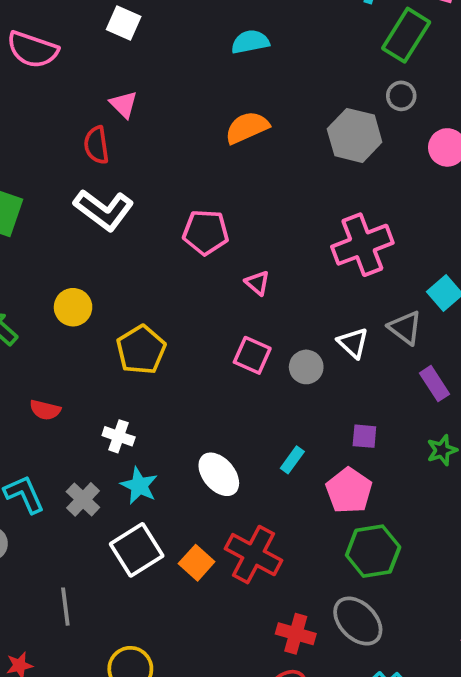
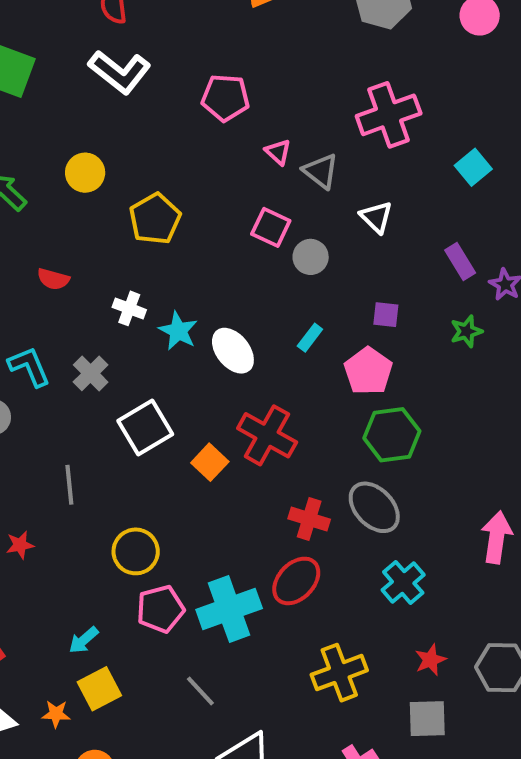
gray triangle: (405, 328) -> (321, 171), moved
gray circle: (306, 367) -> (311, 257), moved
cyan star: (139, 486) -> (178, 331), moved
orange square: (197, 563) -> (210, 462), moved

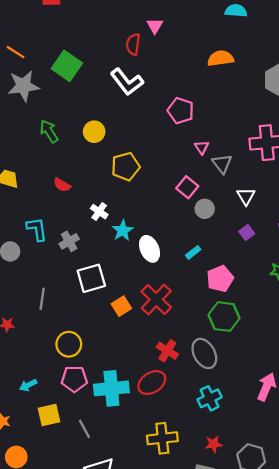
purple square: (386, 315) -> (247, 233), moved, turned 32
yellow square: (99, 689) -> (49, 415), moved

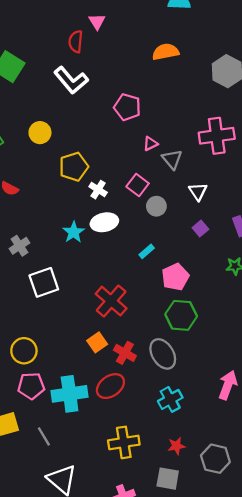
pink triangle: (202, 147) -> (150, 144), turned 40
white cross: (99, 212) -> (98, 190), moved
white ellipse: (150, 249) -> (104, 222), moved, turned -75
orange square: (121, 306) -> (97, 342), moved

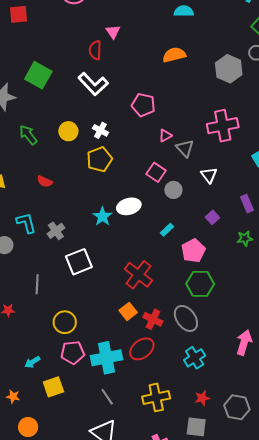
white cross: (98, 190) -> (100, 130), moved
purple square: (200, 229) -> (212, 217), moved
gray line: (44, 436) -> (107, 397), moved

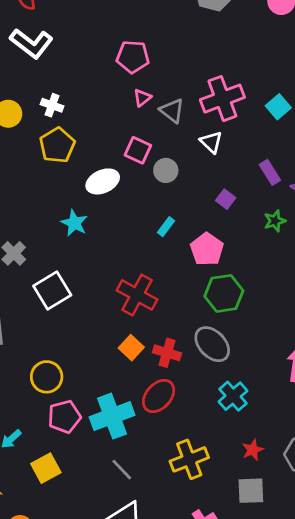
pink pentagon: (143, 105) -> (133, 57), moved
pink cross: (223, 126) -> (222, 99), moved
white ellipse: (129, 206) -> (103, 181), moved

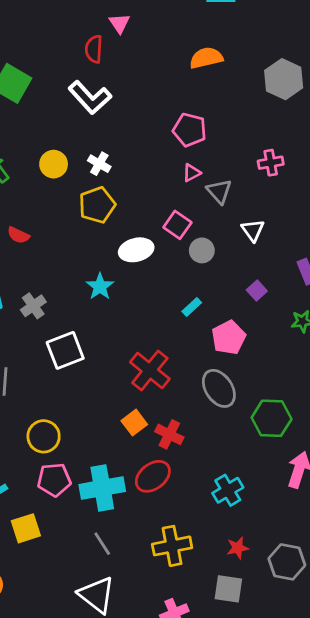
pink cross: (222, 99) -> (271, 163), moved, size x0.6
green hexagon: (224, 293) -> (272, 418), moved
gray ellipse: (212, 344) -> (219, 388), moved

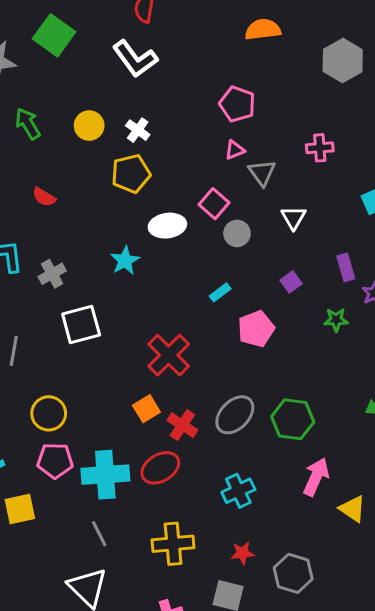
gray ellipse: (219, 388) -> (235, 415), moved, turned 72

